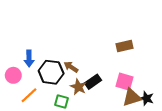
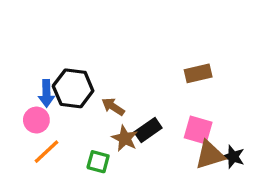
black hexagon: (51, 72) -> (73, 88), moved
pink circle: (13, 75) -> (36, 120), moved

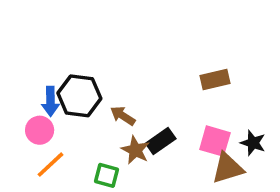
black star: (233, 157) -> (253, 143), moved

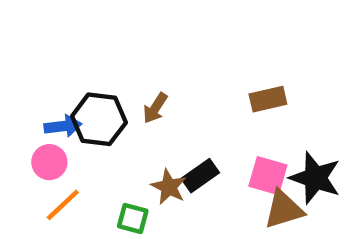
blue arrow: (50, 101) -> (63, 126), turned -96
brown arrow: (123, 116) -> (155, 108), moved, turned -90
black star: (253, 143) -> (315, 178), size x1.6

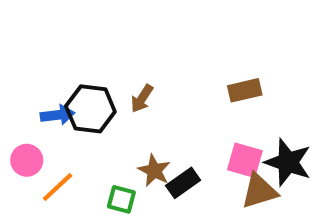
pink circle: (49, 162) -> (27, 160), moved
black rectangle: (200, 176) -> (183, 183), moved

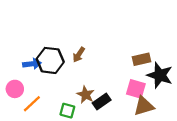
brown rectangle: (245, 90) -> (142, 59), moved
black star: (288, 162) -> (160, 75), moved

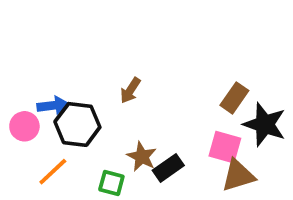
brown rectangle: (142, 59) -> (234, 98), turned -42
black hexagon: (50, 60) -> (77, 124), moved
pink circle: (15, 89) -> (24, 126), moved

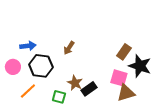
blue arrow: (53, 106) -> (28, 46), moved

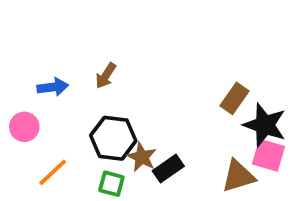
brown arrow: (69, 48) -> (106, 76), moved
black hexagon: (41, 66) -> (113, 138), moved
pink square: (119, 78) -> (269, 155), moved

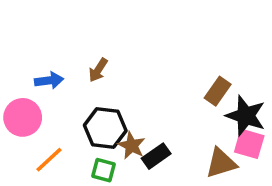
pink circle: (24, 127) -> (23, 117), size x1.4

